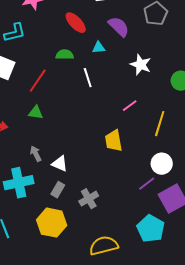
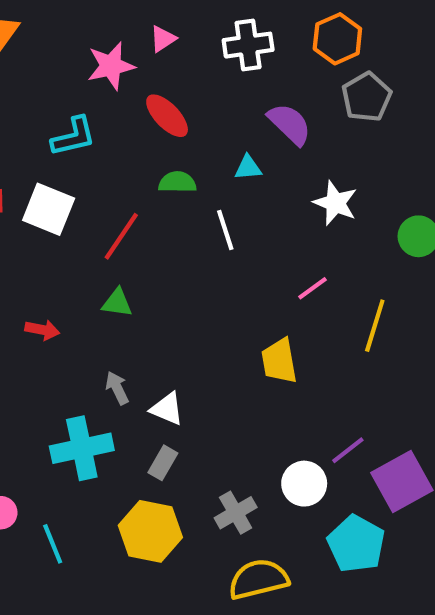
red ellipse: (76, 23) -> (167, 116), moved
white circle: (162, 164) -> (304, 484), moved
gray cross: (89, 199) -> (236, 513), moved

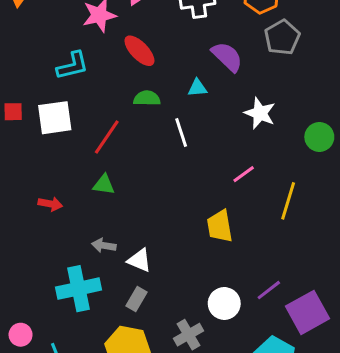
white square: (49, 209) -> (55, 118), turned -30
gray arrow: (117, 388) -> (104, 245), turned -55
white circle: (304, 484) -> (224, 303), moved

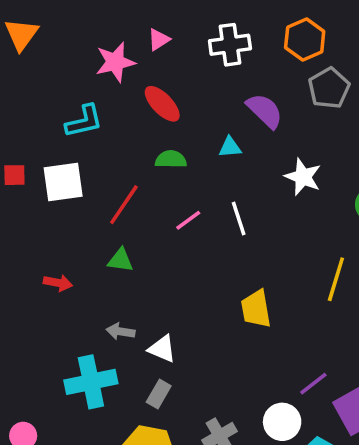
white line: (181, 133) -> (239, 219), moved
pink line: (244, 174) -> (188, 220), moved
white circle: (224, 303) -> (282, 422), moved

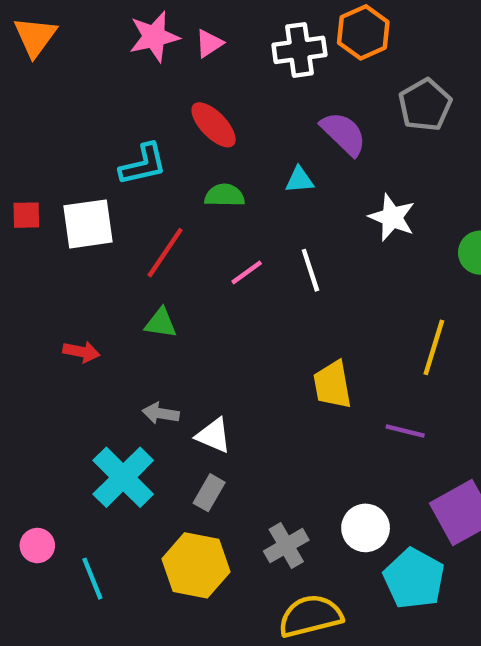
orange hexagon: (305, 39) -> (363, 32), moved
pink star: (115, 62) -> (154, 37), moved
cyan L-shape: (84, 121) -> (143, 164), moved
cyan cross: (91, 382) -> (123, 477), turned -33
purple line: (313, 384) -> (405, 431), moved, turned 52

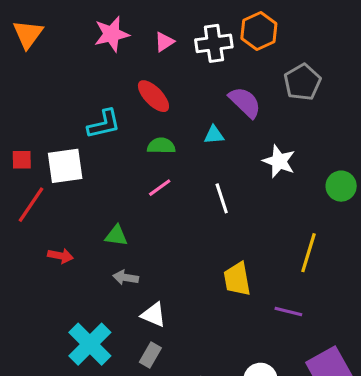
pink triangle: (209, 43) -> (164, 42), moved
red line: (165, 253) -> (31, 205), moved
pink line: (247, 272) -> (160, 188), moved
gray arrow: (161, 413) -> (126, 277), moved

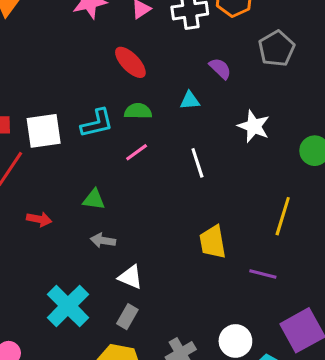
purple semicircle: (245, 102) -> (220, 68), size x0.7
cyan L-shape: (104, 124) -> (97, 123), moved

